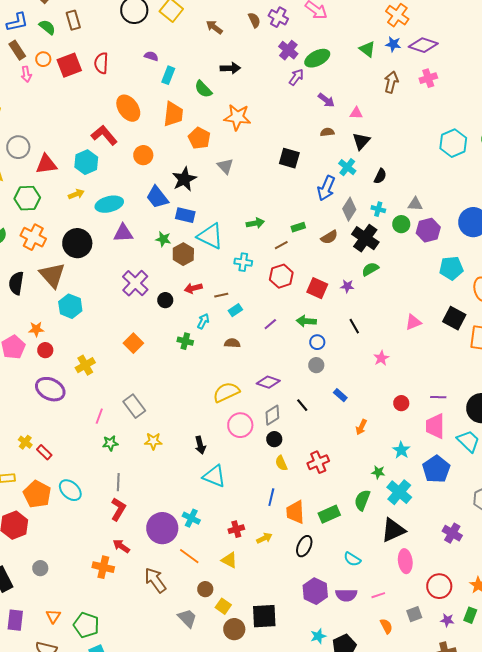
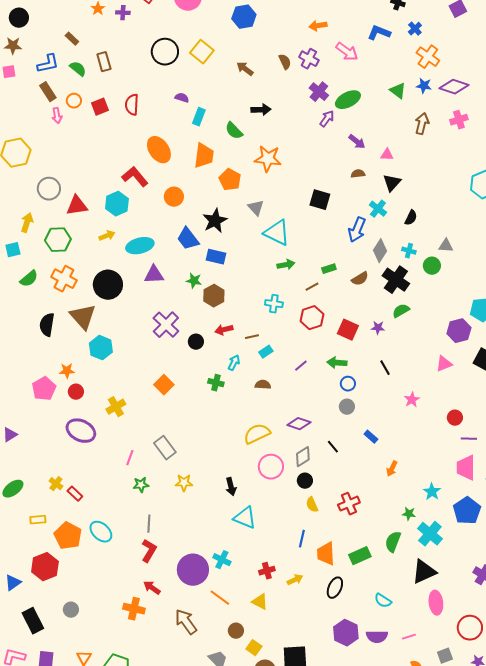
red square: (69, 65) -> (100, 107), size x0.7
purple hexagon: (428, 230) -> (459, 331), moved
cyan triangle: (210, 236) -> (277, 233), moved
red circle: (401, 403) -> (455, 418), moved

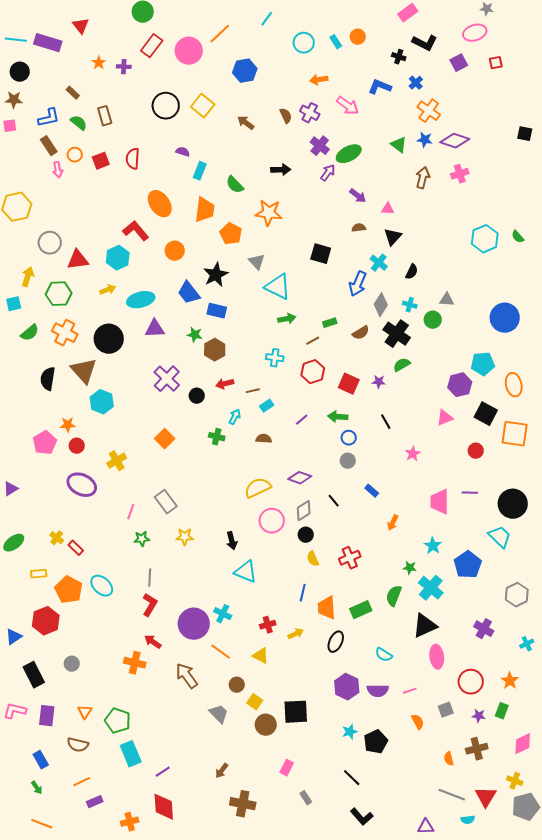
black arrow: (261, 110) -> (281, 170), moved
red circle: (455, 418) -> (476, 451), moved
pink trapezoid: (466, 468) -> (440, 502), moved

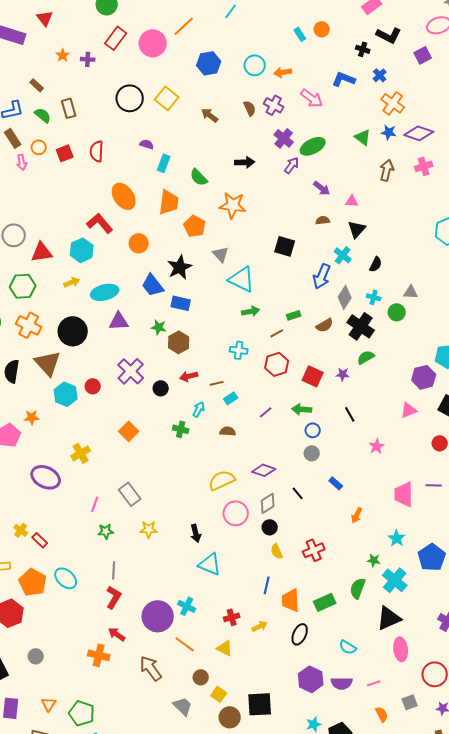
cyan circle: (304, 43) -> (255, 65), moved
red circle: (77, 446) -> (93, 386), moved

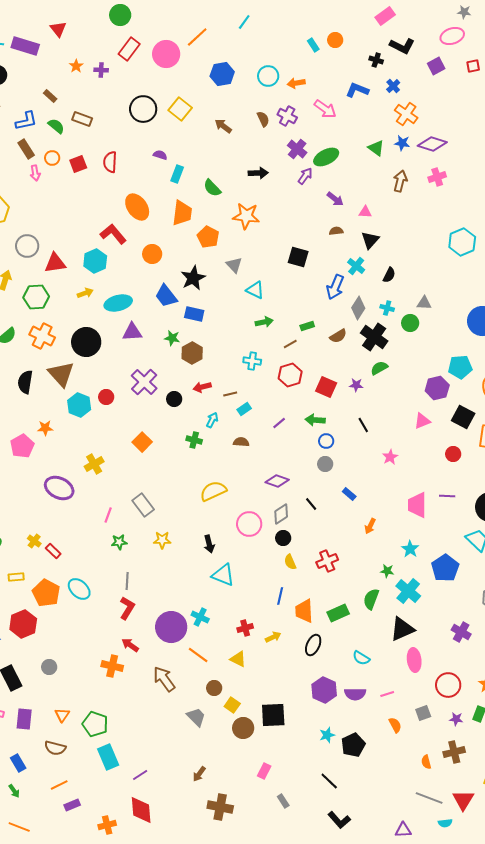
brown rectangle: (69, 108) -> (82, 119), turned -54
cyan triangle: (242, 279) -> (255, 290), size x0.7
yellow semicircle: (222, 480) -> (213, 491), moved

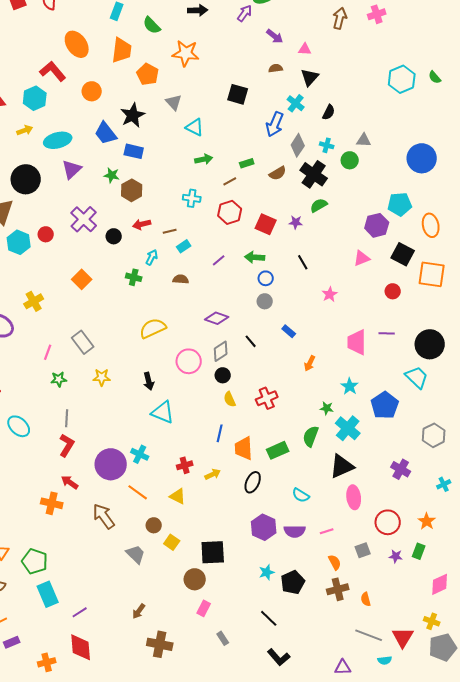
purple triangle: (132, 332) -> (72, 169), turned -40
brown circle: (243, 728) -> (195, 579), moved
brown cross: (454, 752) -> (338, 589), moved

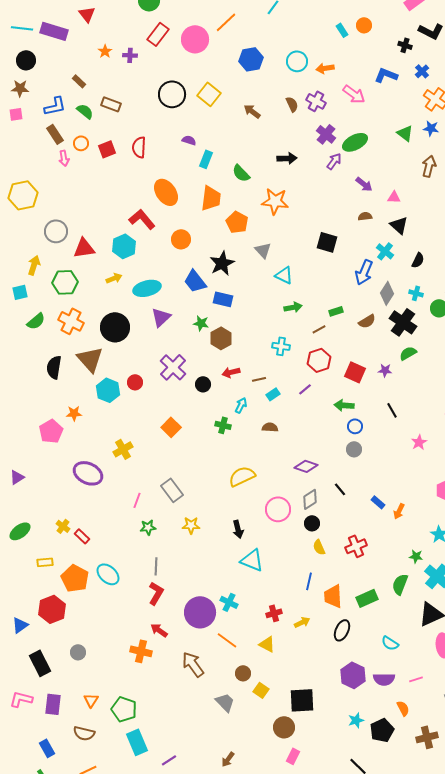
black triangle: (310, 77) -> (399, 225), turned -30
purple line: (219, 260) -> (305, 389), moved
blue rectangle: (289, 331) -> (378, 502), moved
orange semicircle: (335, 562) -> (403, 708), moved

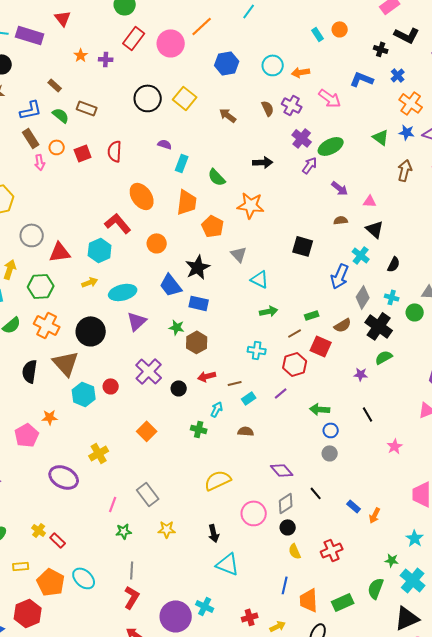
red square: (355, 372) -> (321, 346), moved
purple diamond: (306, 466) -> (282, 470), turned 30

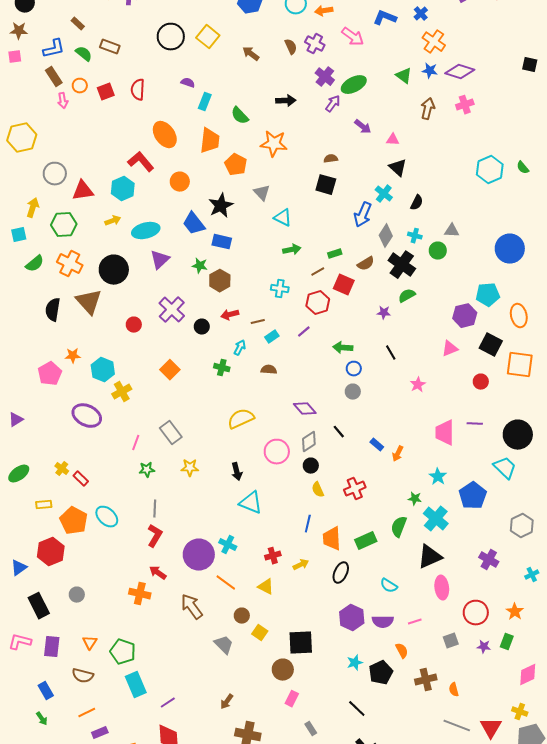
brown semicircle: (341, 220) -> (331, 159), moved
cyan hexagon: (84, 394) -> (103, 370), moved

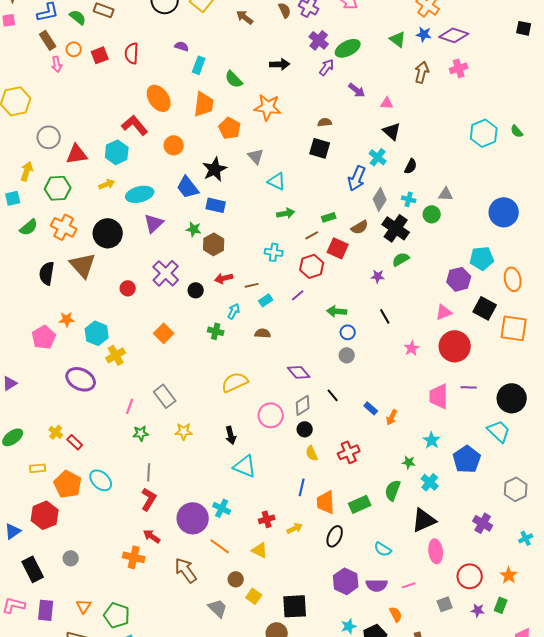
red circle: (481, 382) -> (455, 346), moved, size x2.0
cyan cross: (436, 519) -> (430, 482), size x0.7

